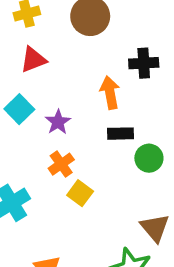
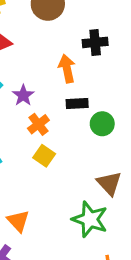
orange cross: (61, 164) -> (38, 124), moved

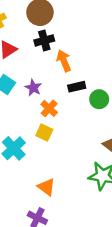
black cross: (95, 42) -> (44, 40), moved
yellow square: (44, 156) -> (44, 133), moved

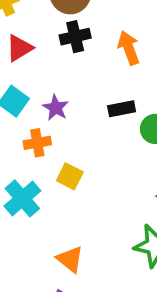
orange arrow: (64, 61) -> (129, 48), moved
orange cross: (49, 108) -> (37, 143), moved, turned 35

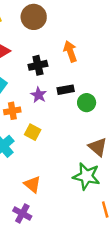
black cross: (75, 37) -> (38, 65), moved
purple star: (56, 108) -> (39, 95), moved

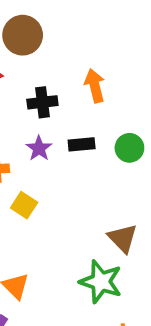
brown circle: (34, 17) -> (23, 35), moved
green circle: (87, 103) -> (129, 148), moved

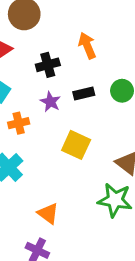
yellow square: (24, 205) -> (76, 145), moved, size x1.4

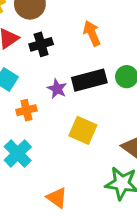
black cross: (48, 65) -> (41, 44), moved
black rectangle: (84, 94) -> (89, 80), size x1.6

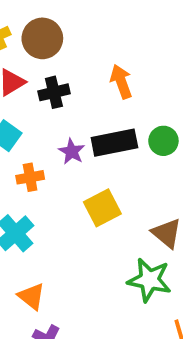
yellow square: (83, 130) -> (102, 208), turned 36
orange triangle: (57, 198) -> (31, 296), moved

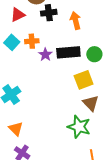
black cross: (54, 92) -> (49, 13), moved
orange cross: (30, 177) -> (32, 41), moved
yellow square: (102, 208) -> (84, 80), moved

